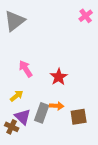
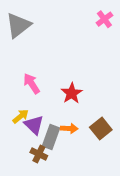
purple triangle: (23, 117) -> (34, 125), moved
brown square: (79, 117) -> (101, 128), moved, turned -30
brown cross: (12, 127) -> (39, 154), moved

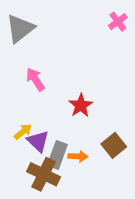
pink arrow: (32, 84) -> (35, 79), moved
orange arrow: (69, 128) -> (78, 156), moved
brown cross: (39, 154) -> (44, 174), size x1.6

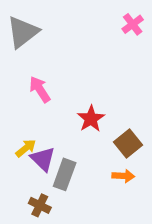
brown square: (114, 145) -> (128, 143), moved
orange arrow: (78, 156) -> (123, 176), moved
brown cross: (44, 174) -> (40, 205), moved, size x0.6

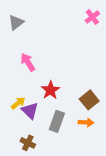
gray triangle: (23, 32) -> (16, 22), size x0.7
red star: (91, 119) -> (50, 90), moved
gray rectangle: (65, 174) -> (57, 121), moved

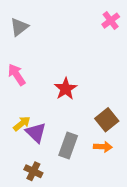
pink arrow: (28, 62) -> (17, 75), moved
red star: (50, 90) -> (66, 89), moved

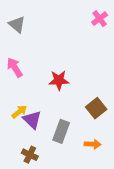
gray triangle: (19, 27) -> (17, 24), turned -42
red star: (66, 89) -> (59, 80), turned 30
orange arrow: (103, 147) -> (93, 144), moved

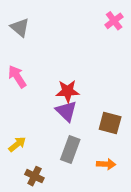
brown square: (96, 108) -> (110, 123), turned -36
yellow arrow: (19, 112) -> (17, 144), moved
purple triangle: (32, 120) -> (66, 111), moved

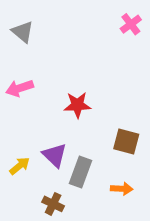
pink arrow: (17, 77) -> (20, 88), turned -75
purple triangle: (66, 111) -> (55, 155), moved
brown cross: (34, 176) -> (53, 204), moved

